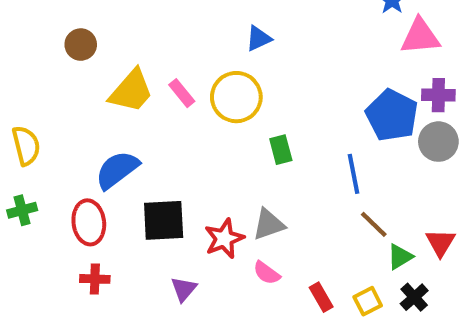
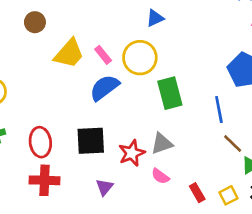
green rectangle: (281, 150) -> (170, 93), size x1.6
blue semicircle: (117, 170) -> (104, 88), moved
red cross: (95, 279) -> (44, 180), size x1.5

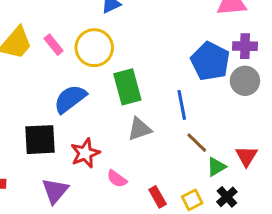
blue semicircle: (104, 88) -> (70, 99), moved
gray triangle: (162, 144) -> (139, 129), moved
purple triangle: (104, 187) -> (55, 191), size x1.4

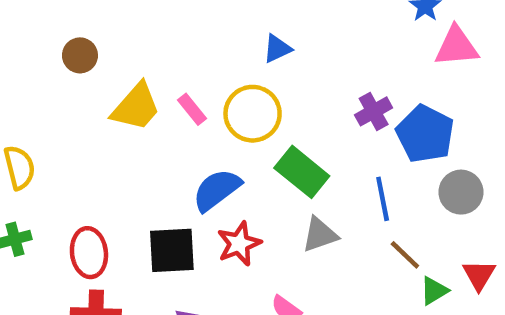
purple cross: (245, 46) -> (374, 111), moved, turned -30
gray circle: (245, 81) -> (461, 192), moved
green rectangle: (127, 87) -> (302, 172), turned -36
red star: (85, 153) -> (239, 244), moved

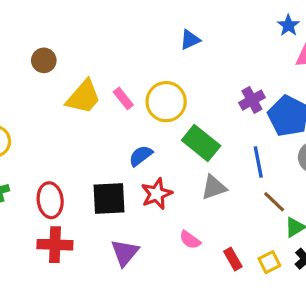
blue triangle: (277, 49) -> (190, 40), moved
blue semicircle: (217, 190) -> (141, 156), size x0.7

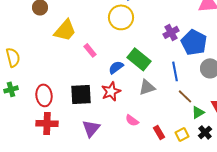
pink rectangle: (123, 98) -> (90, 50), moved
yellow circle: (166, 102) -> (121, 17), moved
blue semicircle: (141, 156) -> (116, 67), moved

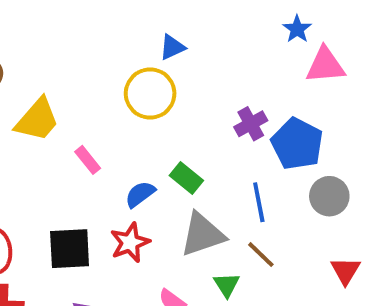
green rectangle: (139, 59) -> (186, 178), size x0.7
gray triangle: (147, 87) -> (202, 234), size x1.4
brown line: (185, 96) -> (261, 255), moved
green triangle: (198, 112) -> (227, 285), moved, turned -32

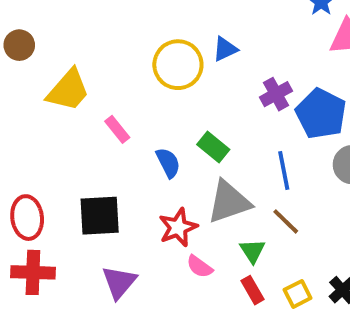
blue triangle: (172, 47) -> (225, 49), moved
blue semicircle: (140, 194) -> (168, 163), turned 100
red star: (130, 243) -> (178, 227), moved

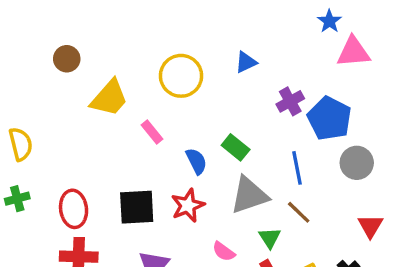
yellow circle: (178, 65) -> (181, 76), moved
red star: (178, 227) -> (188, 205), moved

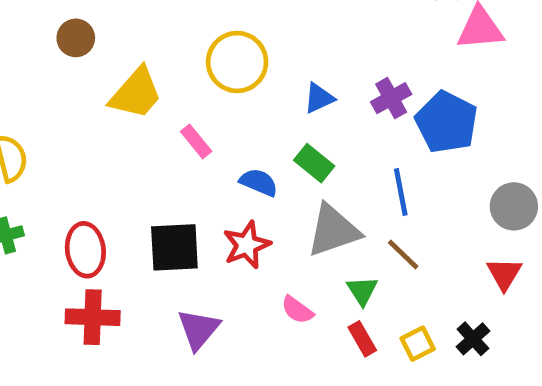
blue triangle: (246, 62) -> (319, 98), moved
blue semicircle: (196, 161) -> (259, 182), turned -40
gray circle: (357, 163) -> (514, 206), moved

